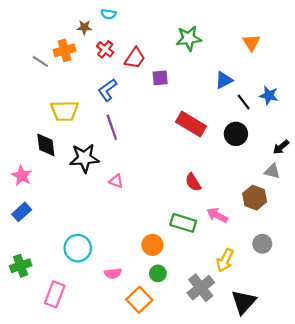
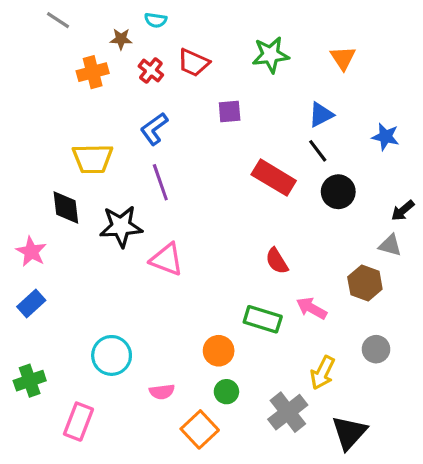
orange triangle: (251, 43) -> (343, 58), moved
red trapezoid: (135, 58) -> (193, 63), moved, turned 80
gray line: (40, 61) -> (58, 20), moved
black line: (244, 102) -> (318, 151), moved
pink triangle: (116, 181) -> (167, 259), size x1.6

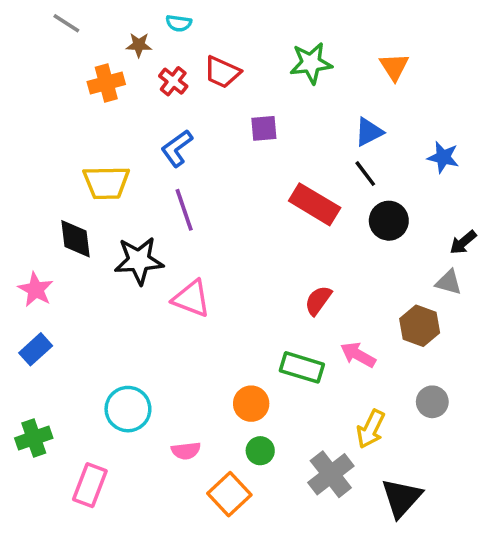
red semicircle: (277, 261) -> (318, 300), turned 68

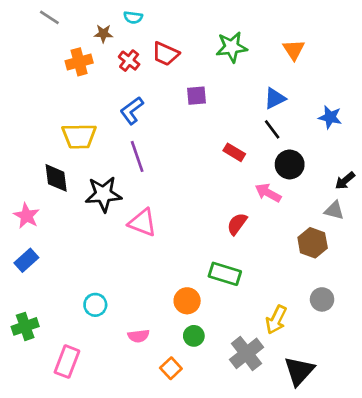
red rectangle: (315, 204) -> (234, 152), size x0.6
pink arrow: (358, 355) -> (268, 193), moved
cyan circle: (128, 409) -> (95, 305), size x0.7
orange square: (229, 494) -> (171, 368), size x0.7

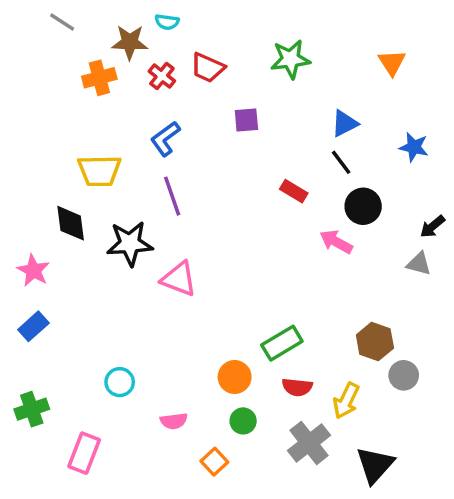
brown star: (103, 34) -> (130, 42), size x1.5
orange triangle: (294, 50) -> (392, 63), moved
red semicircle: (237, 224) -> (297, 387), moved, turned -120
brown hexagon: (313, 243) -> (375, 342), moved
green rectangle: (225, 274) -> (282, 343), turned -48

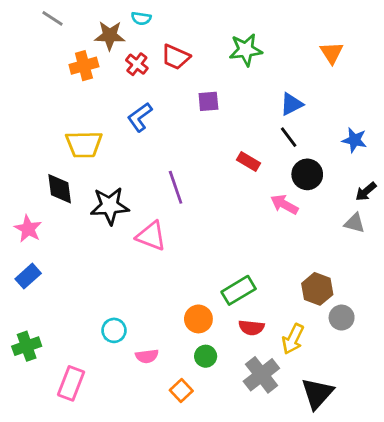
blue star: (414, 147) -> (354, 140), moved
purple line: (172, 196) -> (176, 187), moved
cyan circle: (120, 382) -> (114, 330), moved

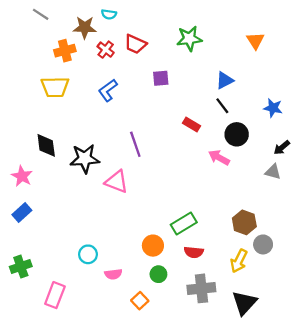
yellow trapezoid: (84, 144) -> (55, 87), moved
yellow arrow: (293, 339) -> (239, 261), moved
gray cross: (261, 375) -> (201, 288), turned 32

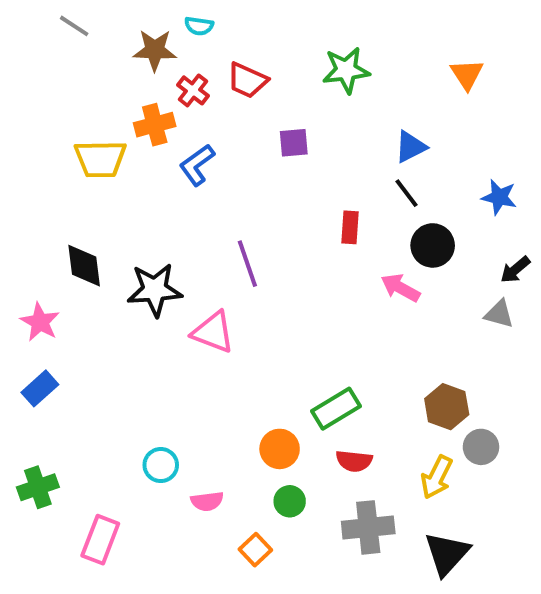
orange cross: (65, 51) -> (155, 125), moved
red rectangle: (191, 124) -> (350, 227), turned 63

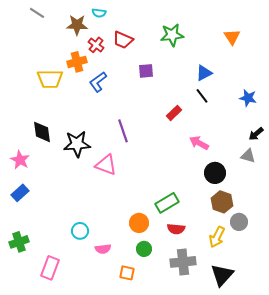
red rectangle: (350, 227) -> (174, 113), turned 42
black circle: (433, 245) -> (215, 173), moved
orange square: (255, 550) -> (127, 273), turned -35

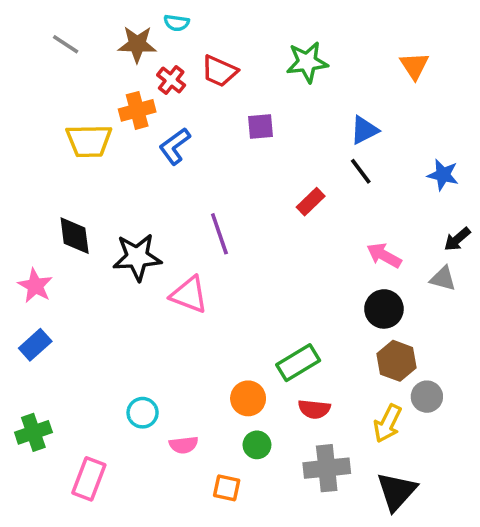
gray line: (37, 13) -> (66, 44), moved
pink arrow: (199, 143) -> (384, 255), moved

